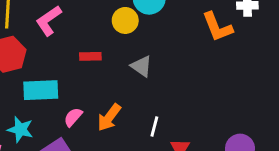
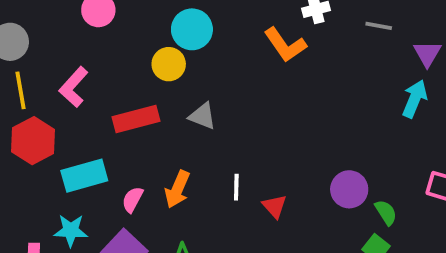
red rectangle: (90, 56) -> (136, 119), size x1.6

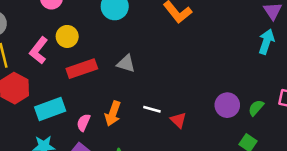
yellow circle: (169, 64) -> (67, 36), moved
white line: (236, 187) -> (152, 109), turned -72
green semicircle: (386, 212) -> (256, 108), moved, turned -102

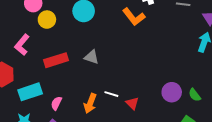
yellow circle: (67, 36) -> (47, 20), moved
green semicircle: (256, 108) -> (195, 95), turned -80
orange arrow: (113, 114) -> (90, 103), moved

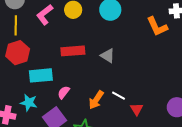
pink L-shape: (22, 45) -> (45, 15), moved

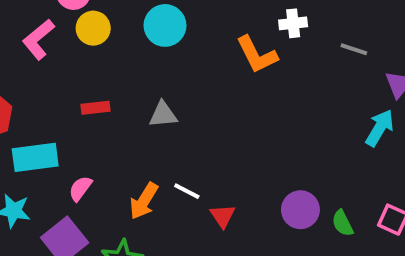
red rectangle: (73, 51) -> (96, 108), size x0.6
gray triangle: (108, 56) -> (163, 115), turned -35

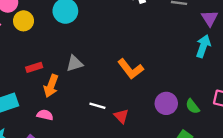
orange L-shape: (257, 55) -> (131, 69), moved
pink semicircle: (80, 188) -> (45, 115), moved, turned 77
orange arrow: (144, 201) -> (51, 86), moved

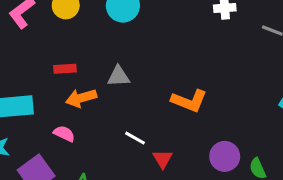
orange L-shape: (131, 69) -> (189, 101), turned -44
orange arrow: (51, 86) -> (81, 98), turned 40

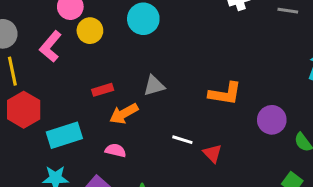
purple circle: (225, 156) -> (272, 120), moved

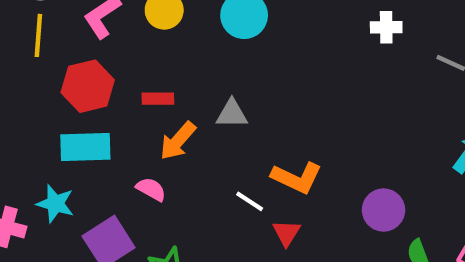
orange L-shape: (225, 94) -> (297, 178), moved
red hexagon: (24, 110) -> (88, 86), moved
orange arrow: (124, 114) -> (178, 141), turned -36

